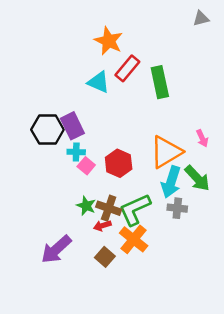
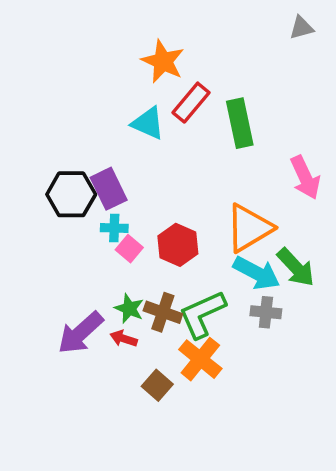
pink arrow: (202, 138) -> (305, 177), moved, size x1.6
cyan arrow: (171, 182) -> (257, 273), turned -80
red arrow: (102, 226) -> (124, 338), moved, turned 35
purple arrow: (56, 249) -> (81, 333), moved

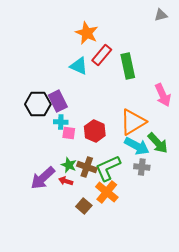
pink square: (129, 249) -> (69, 133), turned -32

